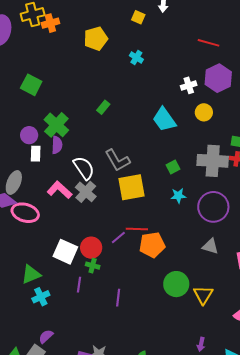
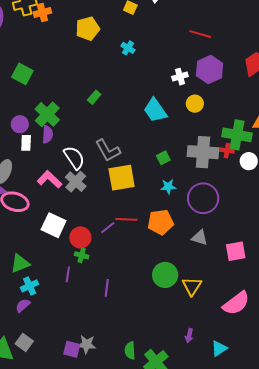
orange pentagon: (152, 245) -> (161, 222), moved
white square: (65, 252) -> (54, 225), moved
purple semicircle: (46, 336) -> (23, 305), moved

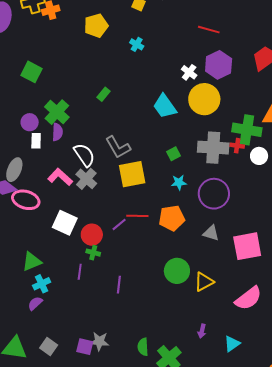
white cross: (180, 77) -> (189, 72), turned -35
yellow circle: (195, 104) -> (204, 99), size x1.8
pink square: (236, 251) -> (247, 246), size x1.4
yellow triangle: (192, 286) -> (204, 282), turned 30
gray square: (24, 342) -> (49, 346), moved

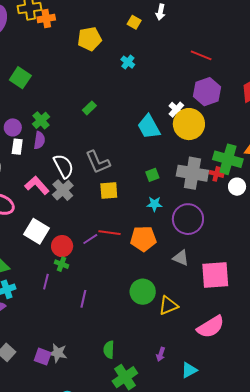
white cross: (189, 72) -> (176, 110), moved
green cross: (57, 112) -> (41, 120), size x0.7
yellow square: (132, 174) -> (109, 191), size x0.7
green semicircle: (143, 347) -> (109, 350), moved

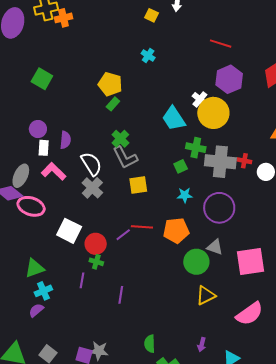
yellow pentagon: (90, 39) -> (110, 84), moved, turned 30
green cross: (41, 120) -> (120, 139), moved
green cross: (228, 159) -> (196, 148), moved, size x0.7
pink L-shape: (37, 185) -> (54, 171), moved
green circle: (143, 292) -> (196, 262), moved

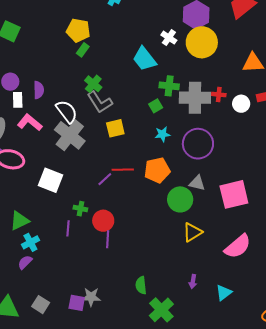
yellow circle: (213, 113) -> (202, 42), moved
gray cross: (92, 188) -> (70, 135), size x1.4
red circle: (96, 244) -> (103, 221), moved

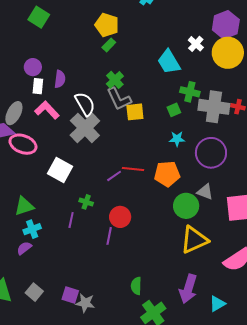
yellow square: (115, 128) -> (135, 112), moved
red circle: (103, 221) -> (120, 217), moved
yellow triangle: (192, 232) -> (194, 240), size x1.4
purple arrow: (193, 281) -> (188, 289), size x2.0
gray star: (91, 297) -> (85, 303), moved

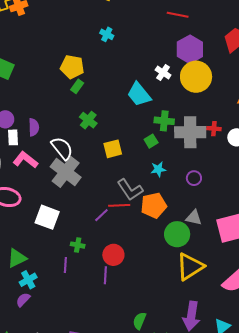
gray L-shape: (119, 99) -> (130, 190), moved
purple circle: (211, 153) -> (194, 178), size x0.5
green semicircle: (136, 286) -> (139, 321), turned 30

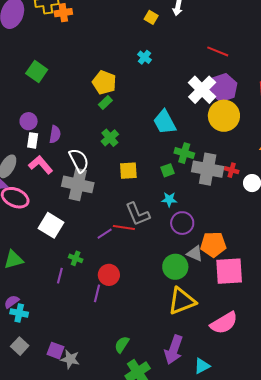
white cross: (163, 73) -> (202, 90), moved, size x1.8
gray cross: (66, 172) -> (78, 184), turned -36
purple circle: (194, 178) -> (182, 223), moved, size x1.5
orange pentagon: (154, 205) -> (213, 244), moved
cyan cross: (28, 280) -> (19, 313), moved, turned 30

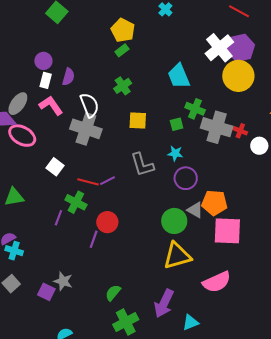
white square: (51, 225) -> (55, 167), size x0.7
red line: (124, 227) -> (88, 182), moved
green cross: (76, 258) -> (76, 202), size x1.5
gray star: (70, 359) -> (63, 281), moved

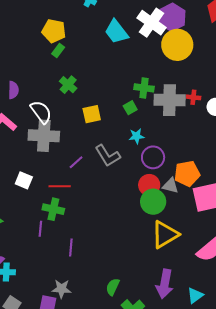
cyan trapezoid: (179, 76) -> (116, 32), moved
purple line: (107, 181) -> (76, 162), moved
red circle: (107, 222) -> (149, 185), moved
purple line: (94, 239) -> (71, 247), moved

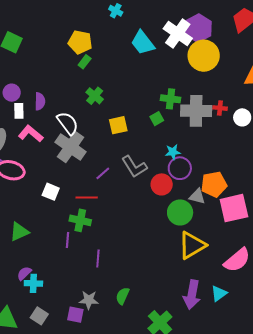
gray cross: (44, 136) -> (71, 147), turned 32
cyan star: (136, 136) -> (173, 152), moved
red circle: (149, 185) -> (162, 184), moved
green semicircle: (113, 287) -> (123, 296), moved
cyan triangle: (195, 295) -> (219, 293), moved

